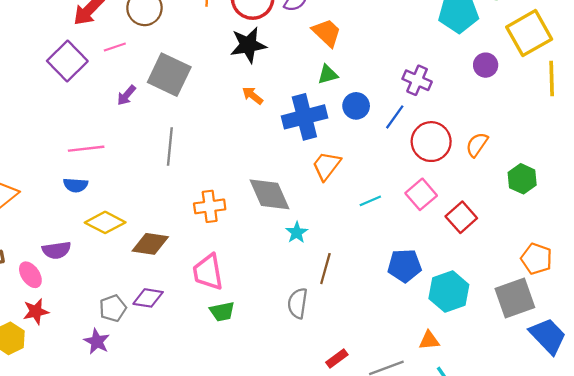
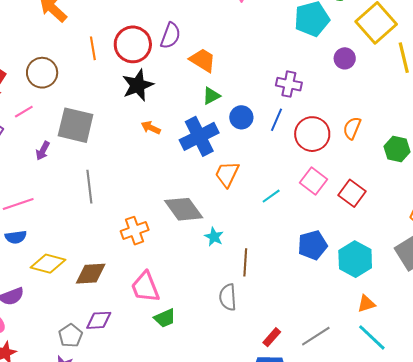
orange triangle: (429, 340) -> (366, 304), moved

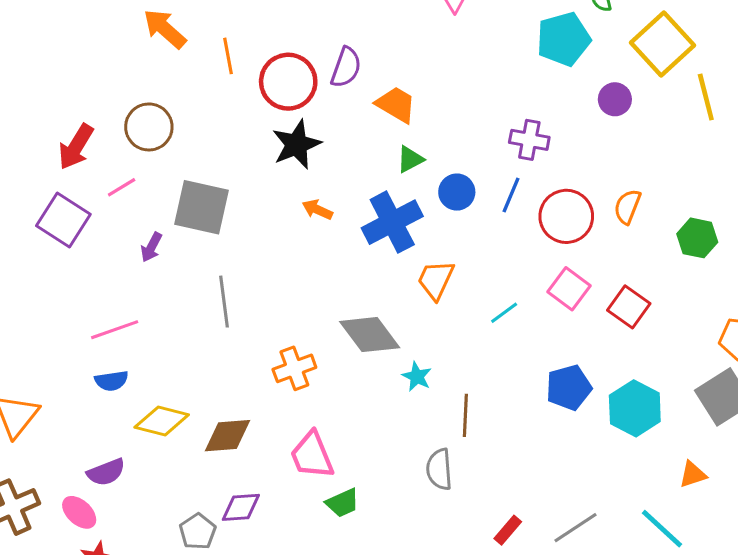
orange line: (93, 48) -> (228, 56), moved
orange triangle: (366, 304) -> (693, 474), moved

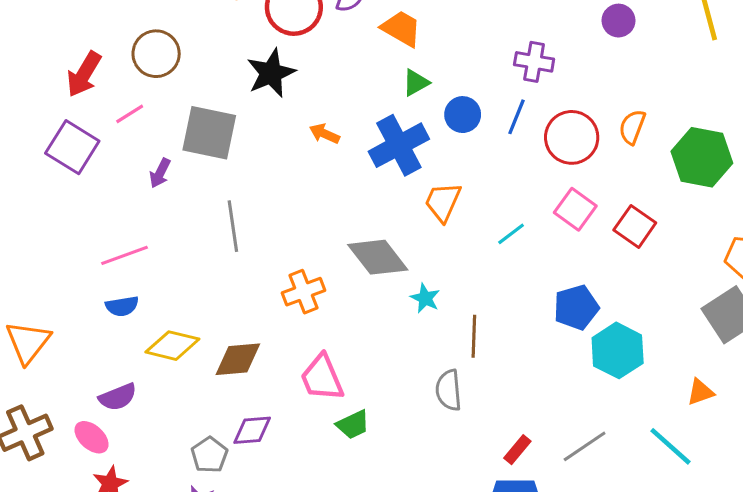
black star: (297, 144) -> (271, 73), moved
green hexagon: (697, 238) -> (702, 157), size x1.5
cyan hexagon: (635, 408) -> (618, 350), moved

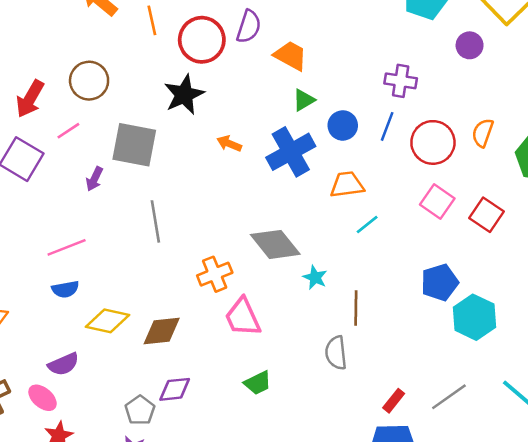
orange trapezoid: (443, 202) -> (347, 185), moved, turned 60
cyan line: (511, 234) -> (367, 225), moved
pink trapezoid: (322, 378) -> (243, 317), moved

